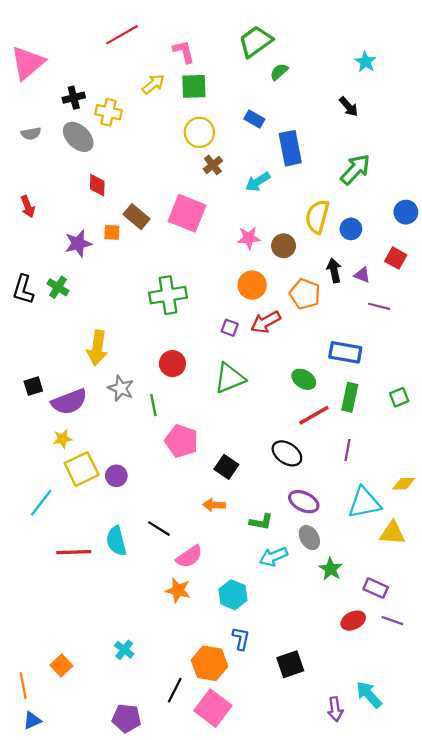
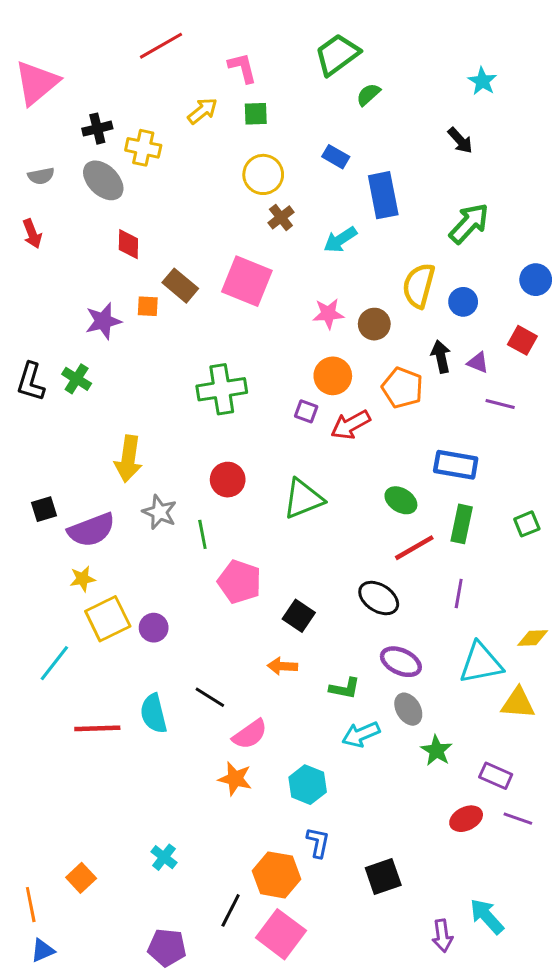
green square: (194, 86) -> (256, 114), size x0.7
red arrow: (28, 206) -> (32, 234), moved
purple square: (230, 328) -> (306, 411), moved

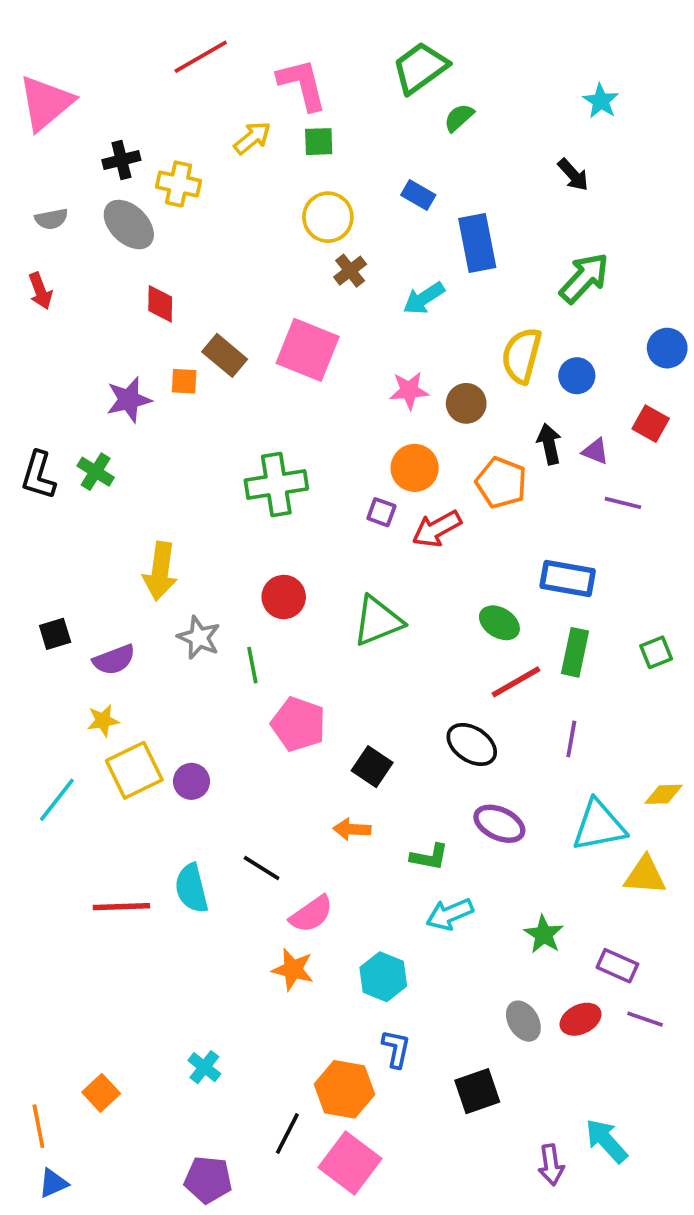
pink L-shape: (242, 68) -> (302, 84), size x1.4
purple semicircle: (91, 530) -> (114, 660), size x0.7
cyan line: (54, 663) -> (57, 800), moved
gray ellipse: (408, 709) -> (523, 1021), moved

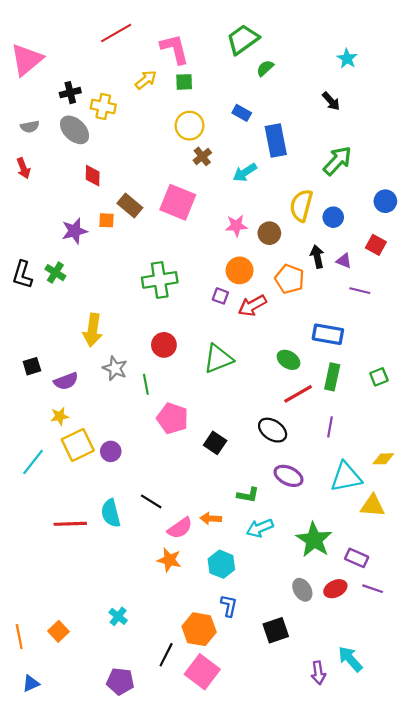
orange arrow: (352, 829) -> (211, 518), moved
green star: (544, 934) -> (314, 540), size x1.6
orange line: (38, 1126) -> (19, 637), moved

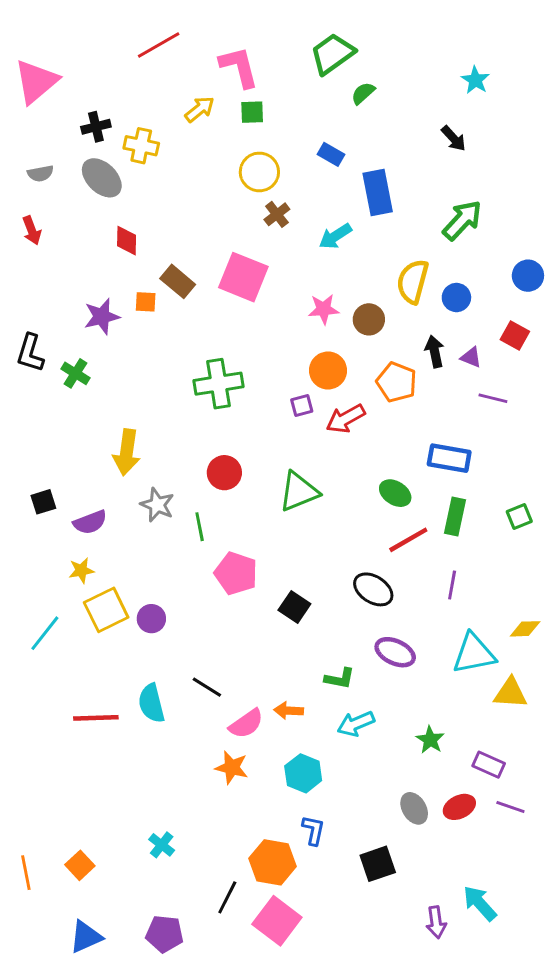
black L-shape: (22, 275) -> (30, 353), moved
purple square: (220, 296) -> (302, 406), turned -35
green star: (314, 540) -> (430, 740), size x0.6
blue triangle: (31, 683) -> (86, 937), moved, size x1.4

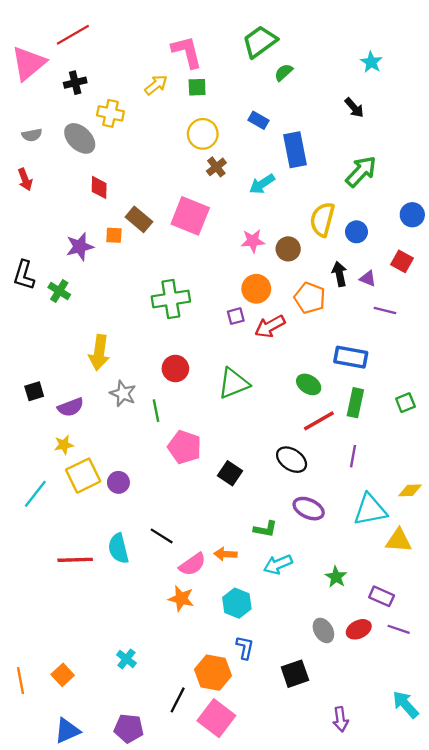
red line: (159, 45) -> (73, 35), moved
black cross: (96, 127) -> (75, 83), moved
cyan arrow: (480, 903) -> (405, 704), moved

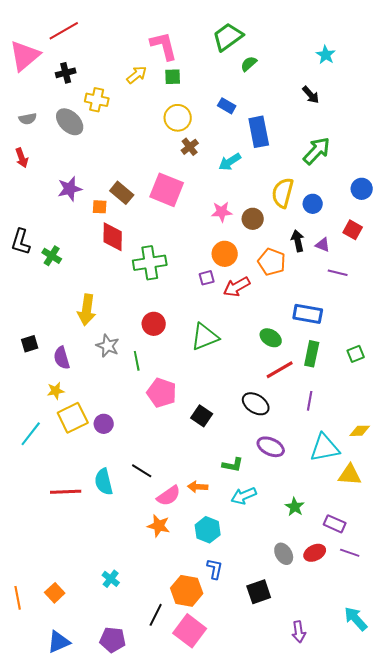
red diamond: (99, 187) -> (113, 237), moved, size x1.4
purple star: (80, 247) -> (70, 189), moved
purple semicircle: (71, 407) -> (62, 358), turned 95

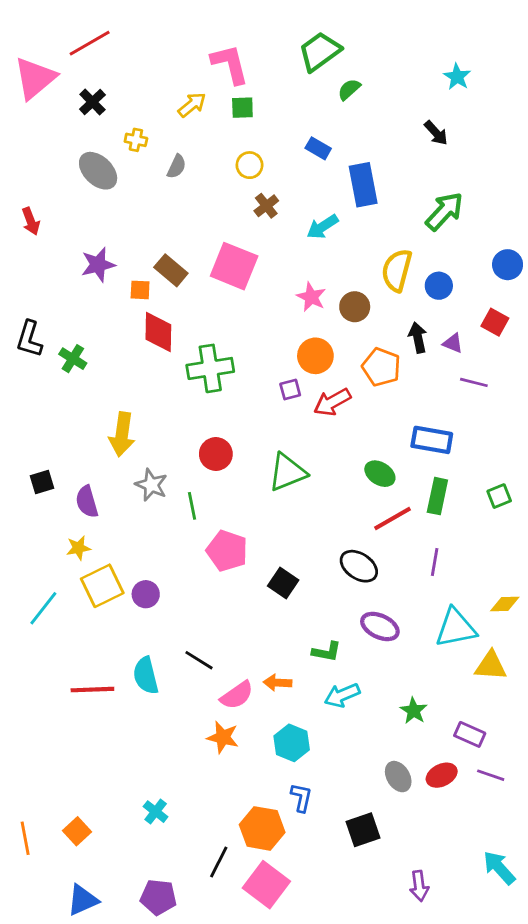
black cross: (66, 73) -> (92, 102), turned -30
yellow cross: (97, 100) -> (136, 140), size x0.7
yellow circle: (178, 118) -> (249, 165), size x0.7
gray semicircle: (28, 119) -> (177, 167), moved, turned -54
pink star: (222, 212) -> (311, 297), turned 30

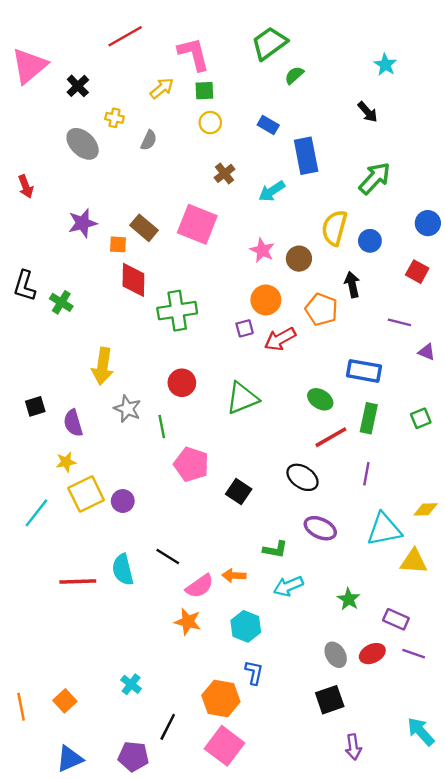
red line: (90, 43) -> (125, 36), moved
yellow circle: (249, 165) -> (210, 123), moved
purple triangle: (453, 343) -> (427, 352), moved
black square: (363, 830) -> (330, 700), moved
black line: (219, 862) -> (168, 727), moved

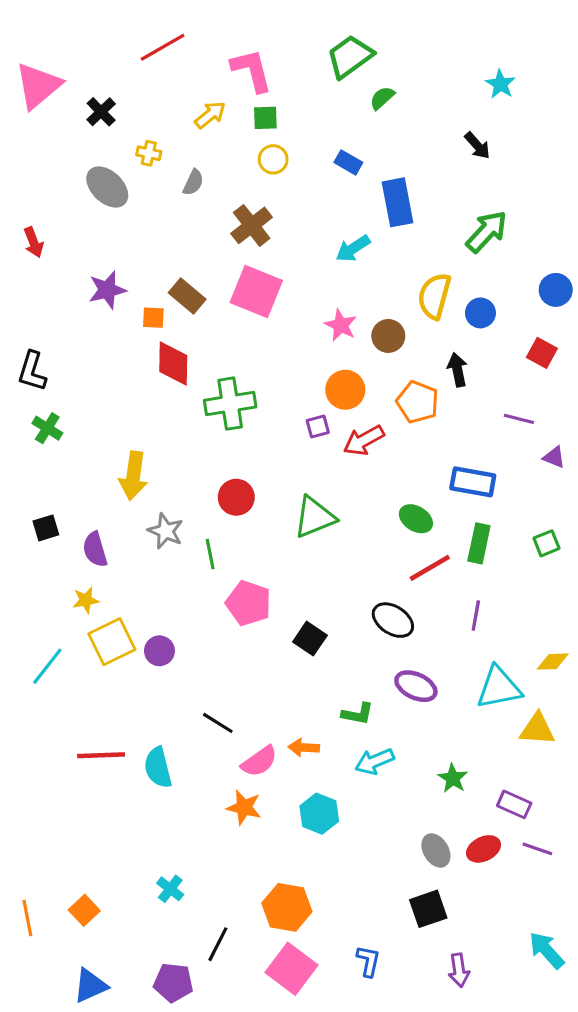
brown cross: (224, 173) -> (252, 225), moved, size x1.5
green cross: (61, 302) -> (47, 428), moved
cyan semicircle: (123, 570) -> (158, 768), moved
blue L-shape: (254, 672) -> (368, 961), moved

